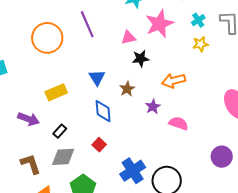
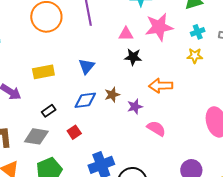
brown star: (127, 89) -> (112, 95), moved
blue diamond: (103, 111) -> (85, 100), turned 75
black rectangle: (60, 131) -> (49, 111), moved

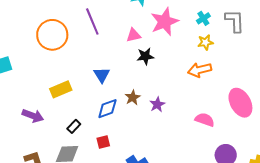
orange arrow: (161, 86) -> (200, 70), moved
pink semicircle: (156, 128) -> (205, 120), moved
red square: (74, 132) -> (103, 142), turned 32

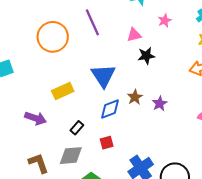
pink star: (165, 22) -> (165, 20), size x0.5
blue triangle: (102, 75) -> (103, 76), size x1.5

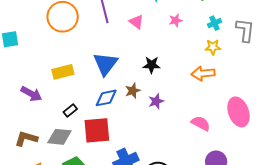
pink triangle: (134, 35) -> (136, 22), moved, turned 42
black star: (146, 56) -> (152, 65), moved
red square: (107, 143) -> (97, 130), size x2.0
brown L-shape: (38, 163) -> (26, 139), turned -65

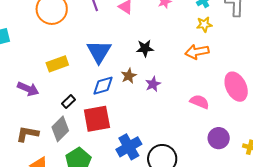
gray diamond: (59, 137) -> (60, 129), turned -45

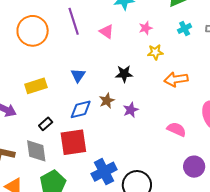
yellow star: (204, 25) -> (155, 52), moved
blue triangle: (99, 52) -> (78, 75), size x0.6
gray diamond: (60, 129) -> (36, 151), turned -55

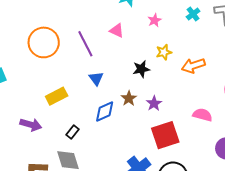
purple line: (74, 21) -> (85, 44), moved
yellow star: (155, 52) -> (164, 52), moved
red square: (73, 142) -> (165, 135), moved

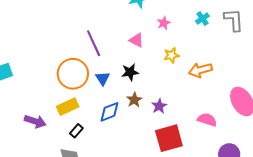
pink triangle: (117, 31) -> (136, 40), moved
orange circle: (44, 42) -> (73, 74), moved
black star: (141, 69) -> (130, 72), moved
yellow rectangle: (57, 96) -> (68, 107), moved

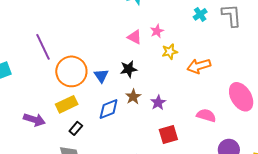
pink star: (164, 23) -> (157, 31), moved
purple line: (94, 43) -> (43, 47), moved
red square: (169, 138) -> (168, 134), size x0.7

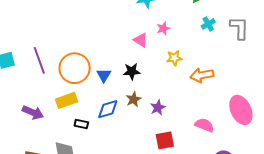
pink star: (157, 31) -> (163, 28), moved
purple line: (43, 47) -> (39, 60), moved
black rectangle: (76, 128) -> (81, 124), moved, turned 56

